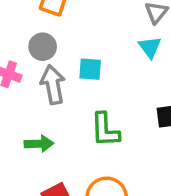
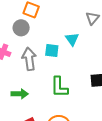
gray circle: (43, 47) -> (21, 28), moved
cyan triangle: (150, 47) -> (72, 39), moved

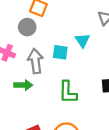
green arrow: (20, 94) -> (23, 85), moved

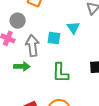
gray circle: (27, 27) -> (18, 21), moved

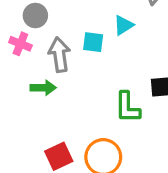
cyan triangle: (73, 28) -> (123, 25), turned 32
green L-shape: (60, 73) -> (127, 107), moved

